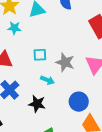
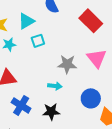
cyan square: (40, 55) -> (38, 41), moved

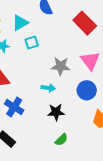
blue circle: (91, 98) -> (87, 90), moved
black star: (51, 112) -> (56, 112), moved

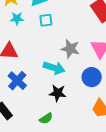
cyan arrow: (48, 88) -> (54, 68), size x1.5
green semicircle: (61, 140) -> (46, 118), moved

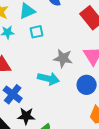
black star: (58, 93) -> (26, 116), moved

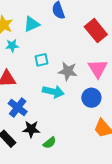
cyan square: (37, 32) -> (42, 60), moved

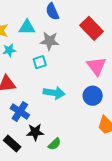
cyan triangle: (32, 24) -> (27, 27), turned 30
gray star: (68, 71) -> (50, 41), moved

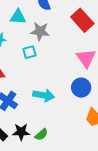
cyan arrow: (54, 93) -> (44, 95), moved
black star: (35, 132) -> (21, 132), moved

